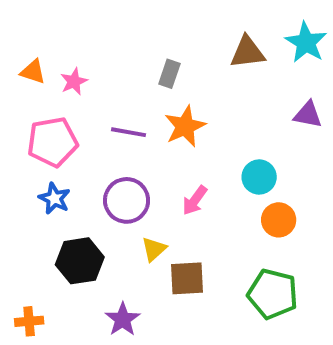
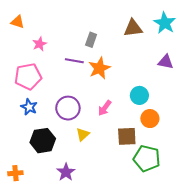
orange triangle: (33, 72) -> (18, 22), moved
purple line: (128, 132) -> (74, 61), moved
brown square: (187, 278) -> (127, 136), moved

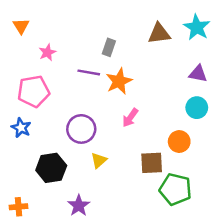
orange triangle: (18, 22) -> (21, 26), turned 40
cyan circle: (139, 95) -> (197, 108), moved
blue star: (29, 107) -> (21, 128), moved
pink arrow: (105, 108) -> (130, 118), moved

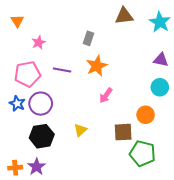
brown triangle: (159, 34) -> (124, 16), moved
purple line: (89, 72) -> (62, 70), moved
purple circle: (81, 129) -> (41, 104), moved
purple star: (79, 206) -> (37, 167), moved

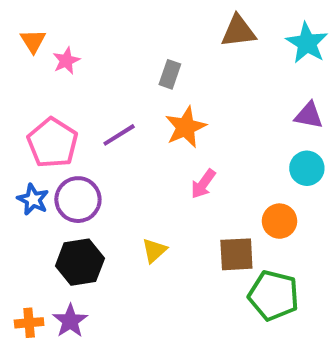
pink star: (39, 42) -> (66, 61), moved
purple line: (62, 70) -> (119, 135), turned -42
pink pentagon: (27, 74) -> (53, 143), turned -30

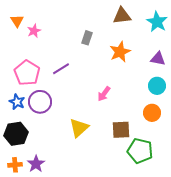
orange star: (186, 127) -> (120, 52), moved
orange circle: (279, 221) -> (152, 113), moved
yellow triangle: (154, 250) -> (79, 128), size x1.5
black hexagon: (80, 262) -> (16, 134), moved

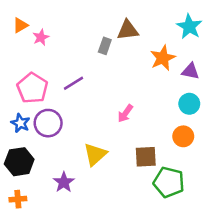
brown triangle: (122, 16) -> (128, 30), moved
orange triangle: (17, 21) -> (20, 25), turned 32
orange star: (120, 52) -> (163, 58), moved
purple star: (36, 164) -> (64, 182), moved

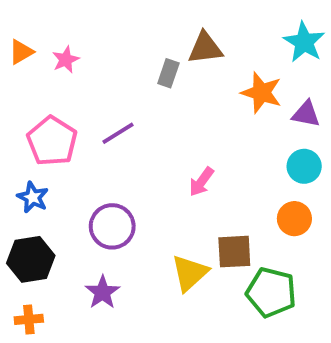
orange triangle: (20, 25) -> (21, 52), moved
orange star: (163, 58) -> (261, 93), turned -30
purple circle: (48, 123) -> (112, 226), moved
yellow triangle: (95, 154) -> (190, 273), moved

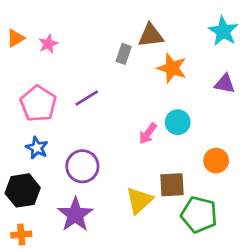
orange star: (261, 93) -> (172, 68), moved
cyan circle: (304, 166) -> (178, 122), moved
blue star: (33, 197) -> (37, 148), moved
purple star: (102, 292) -> (75, 215), size x1.4

